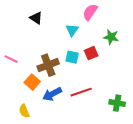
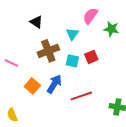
green star: (111, 37) -> (111, 29), moved
brown cross: (48, 65) -> (48, 51), moved
blue arrow: (52, 94) -> (54, 84), moved, turned 150
yellow semicircle: (24, 111) -> (12, 115), moved

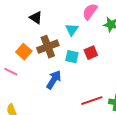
pink line: (11, 63) -> (11, 72), moved
orange square: (32, 86) -> (24, 52), moved
red line: (81, 96) -> (92, 101), moved

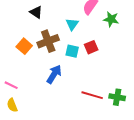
pink line: (11, 72) -> (11, 85), moved
red line: (92, 101) -> (92, 95), turned 35

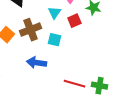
red square: (91, 47) -> (74, 21), moved
blue arrow: (54, 74) -> (36, 63), turned -114

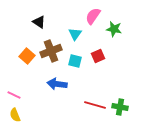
red square: (74, 21) -> (98, 56), moved

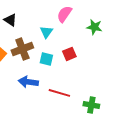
green star: (114, 29) -> (94, 27), moved
red line: (95, 105) -> (59, 93), moved

